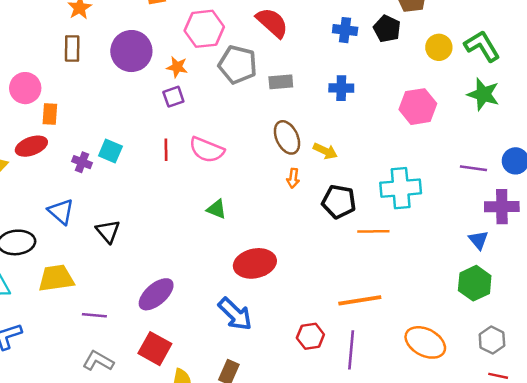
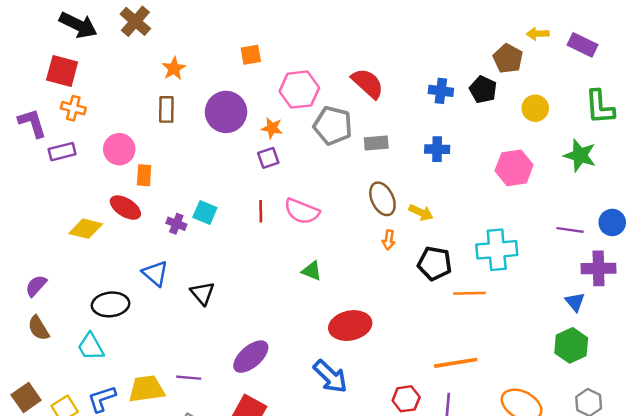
green L-shape: (482, 46) -> (600, 107), moved, turned -153
red ellipse: (31, 146) -> (125, 208), turned 52
yellow trapezoid: (56, 278) -> (147, 389), moved

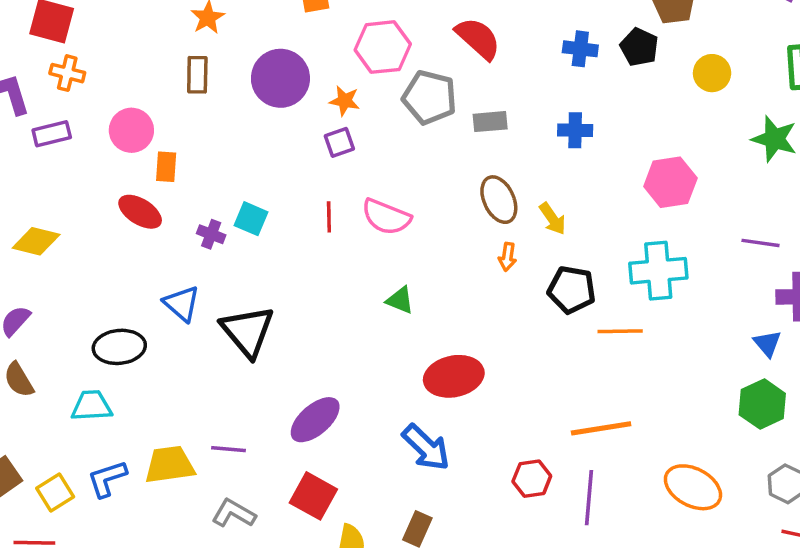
pink hexagon: (514, 168) -> (670, 182), moved
yellow arrow: (421, 213) -> (553, 219), turned 30
yellow diamond: (86, 229) -> (36, 241), moved
black triangle: (202, 293) -> (248, 331), size x1.6
cyan trapezoid: (91, 347) -> (92, 406), turned 116

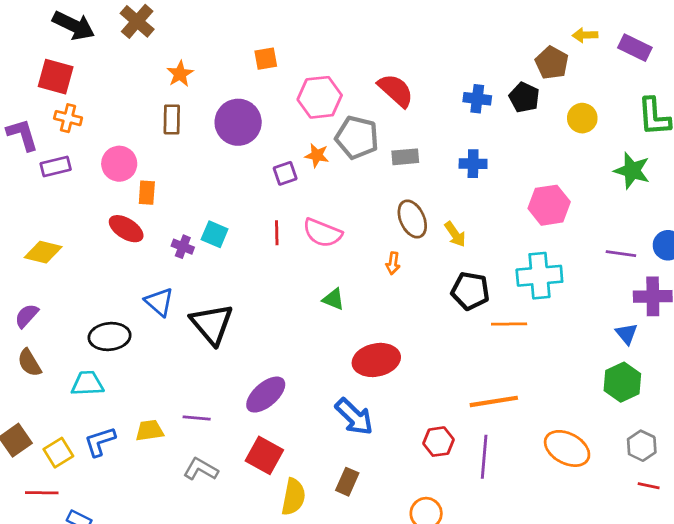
orange star: (345, 101) -> (317, 155), moved
orange arrow: (508, 257) -> (393, 263), moved
yellow trapezoid: (170, 465) -> (150, 430), size x0.7

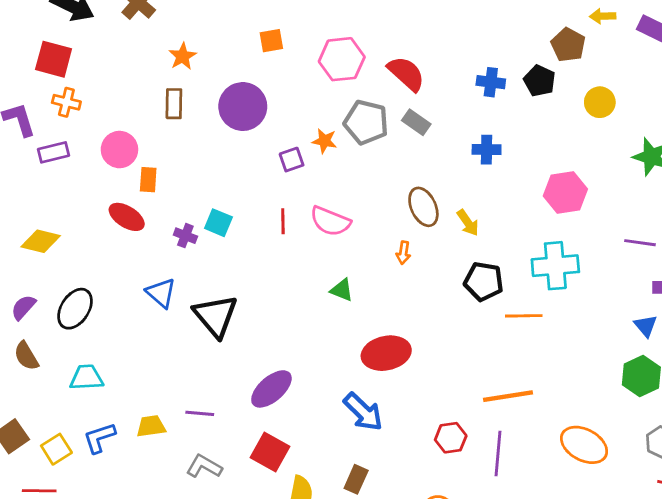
pink hexagon: (320, 97) -> (342, 59), moved
gray rectangle: (405, 157) -> (416, 122), moved, turned 40
black ellipse: (110, 336) -> (75, 309), moved, turned -51

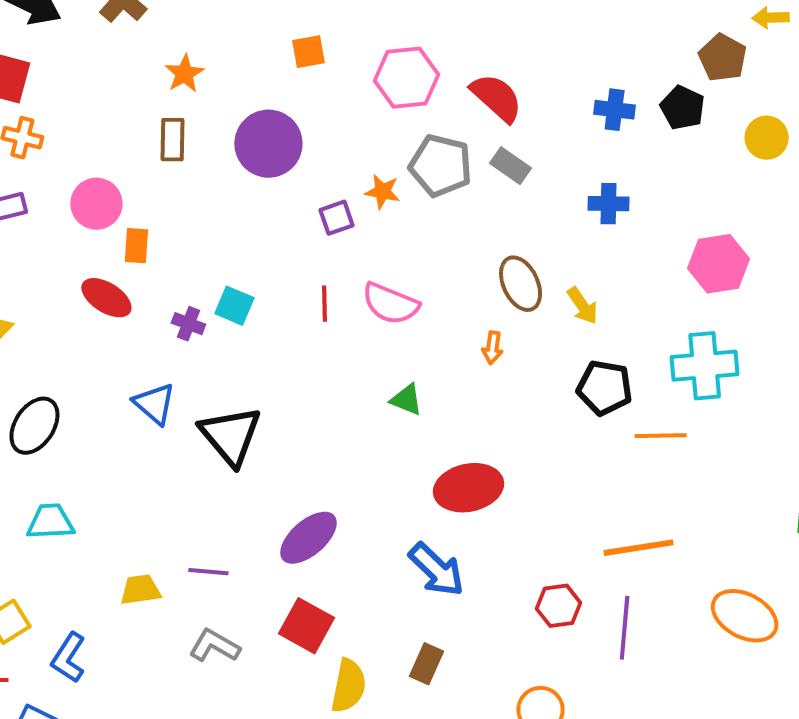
blue L-shape: (99, 438) -> (68, 658), moved, turned -39

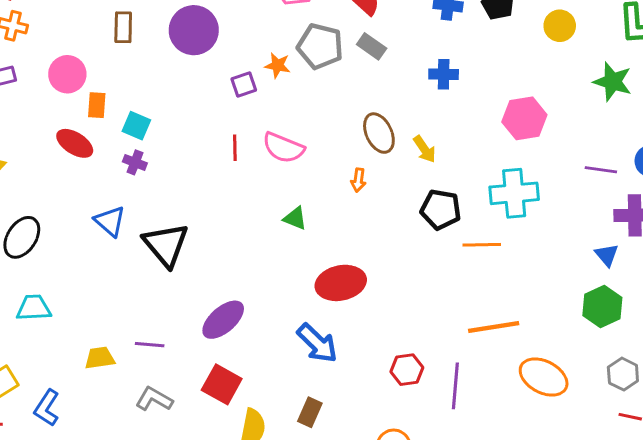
cyan square: (234, 306) -> (136, 126), moved
orange line: (639, 548) -> (494, 327), moved

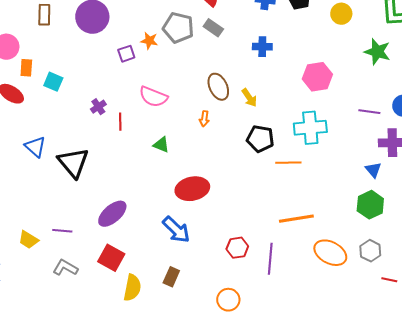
red line: (235, 148) -> (120, 122), moved
purple cross: (135, 162) -> (98, 107), moved, turned 35
yellow trapezoid: (100, 358) -> (28, 240), turned -140
gray hexagon: (623, 374) -> (370, 251), moved

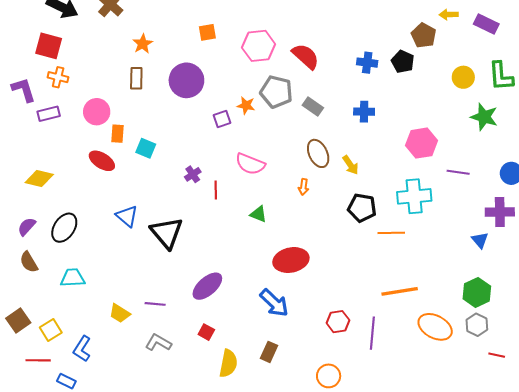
yellow circle: (341, 14) -> (463, 77), moved
gray rectangle: (213, 28) -> (313, 106), moved
purple line: (369, 112) -> (458, 172), moved
green hexagon: (370, 205) -> (477, 292), moved
red square: (111, 258) -> (206, 332), size x0.6

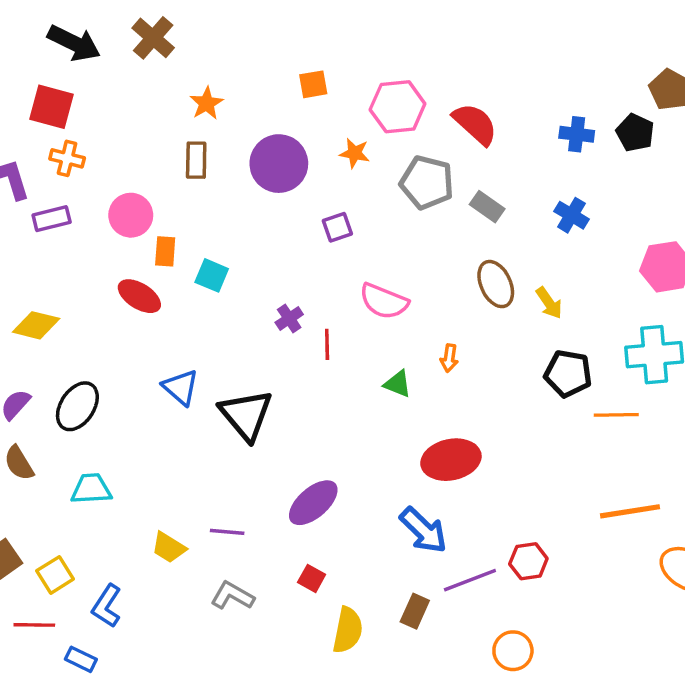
orange star: (246, 105) -> (355, 153), moved
blue cross: (364, 112) -> (571, 215), turned 30
orange arrow: (303, 187) -> (449, 358), moved
purple line: (372, 333) -> (470, 580), moved, turned 64

